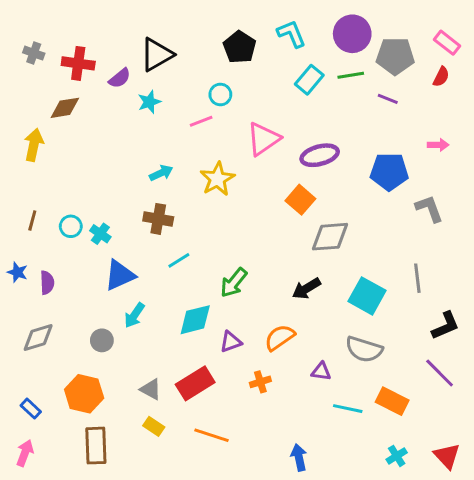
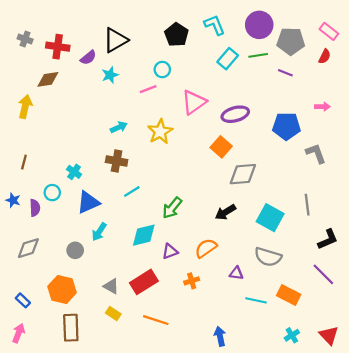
cyan circle: (71, 226) -> (52, 193), moved

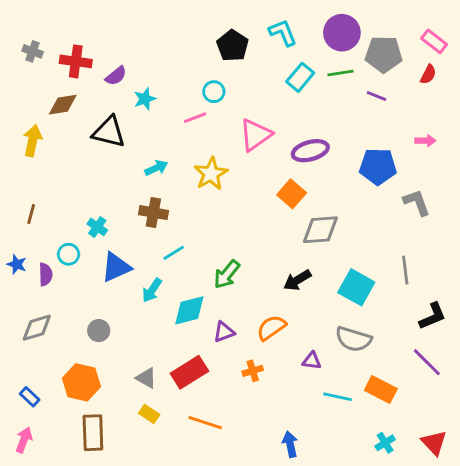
black triangle: (115, 40) -> (109, 132), moved, turned 44
cyan arrow: (99, 232) -> (152, 290), moved

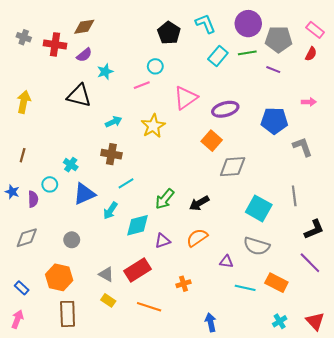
brown diamond: (63, 105) -> (84, 27), moved
black arrow: (297, 280) -> (199, 203), moved
orange cross: (253, 371) -> (183, 284), moved

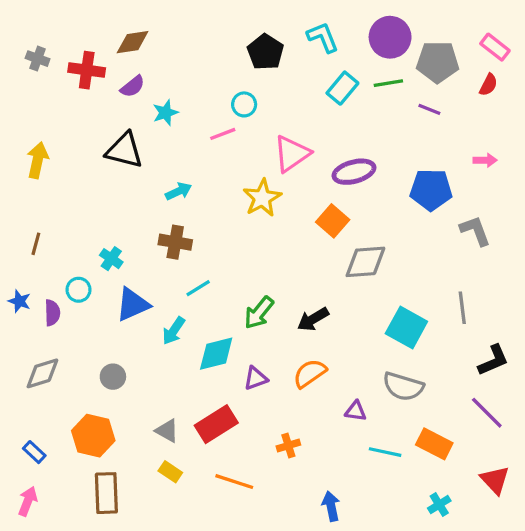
yellow star: (153, 126) -> (262, 198), moved
red triangle: (315, 321) -> (495, 480), moved

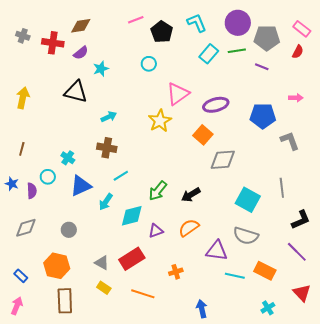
pink line: (223, 134) -> (136, 20), moved
purple triangle: (356, 411) -> (217, 251), size x1.6

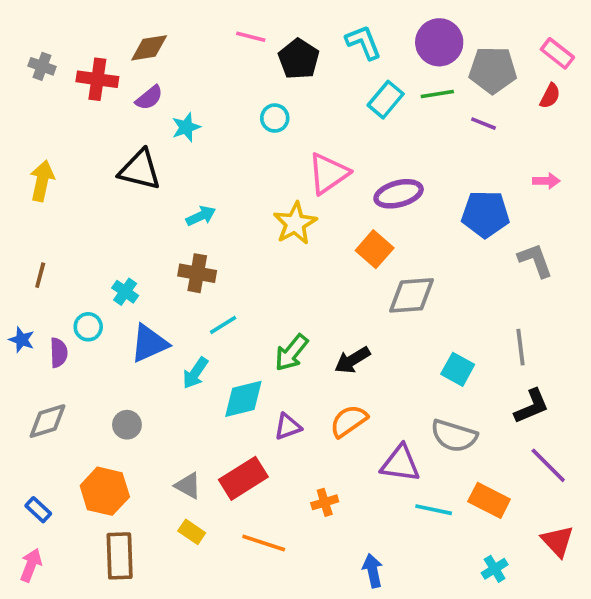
pink line: (136, 20) -> (251, 37), turned 35
cyan square: (248, 200) -> (458, 369), size x0.7
black L-shape: (301, 220) -> (532, 406), moved

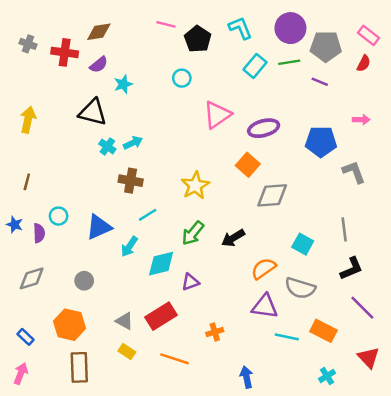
yellow star: (295, 223) -> (195, 186), moved
cyan cross: (125, 292) -> (107, 146), moved
orange semicircle: (349, 421) -> (264, 269), moved

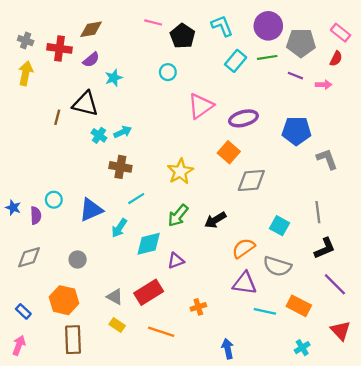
yellow arrow: (28, 120) -> (26, 73), moved
pink arrow: (361, 120) -> (324, 85), moved
brown line: (27, 182) -> (57, 117), moved

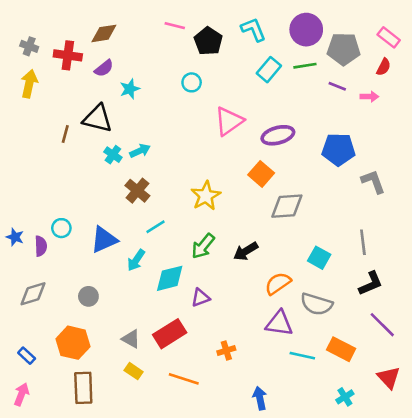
brown cross: (120, 167) -> (137, 191), turned 30

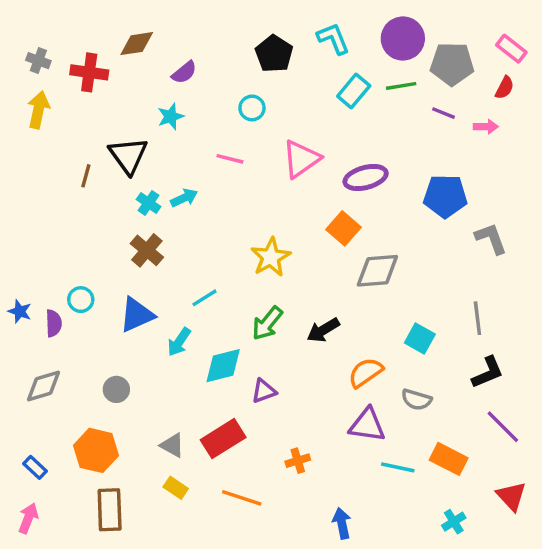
pink line: (175, 26) -> (230, 159), moved
purple semicircle: (104, 68) -> (184, 72), moved
black triangle: (97, 119) -> (128, 155), turned 40
brown cross: (137, 191) -> (147, 250), moved
gray semicircle: (317, 304) -> (416, 400), size x0.7

